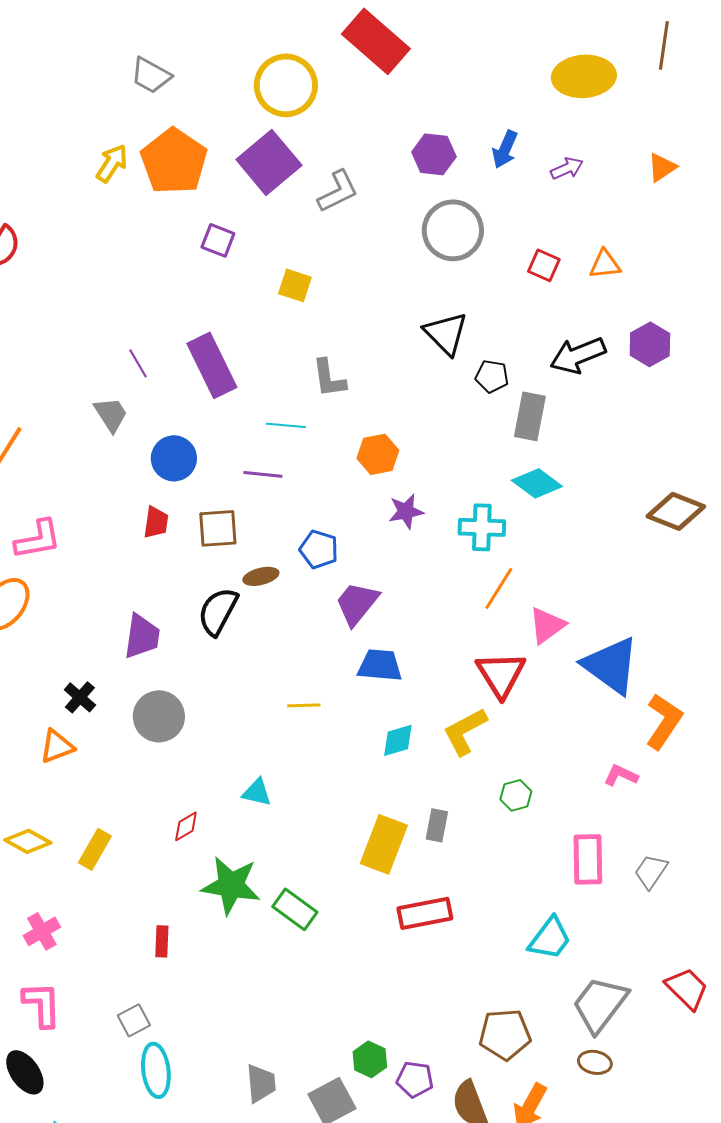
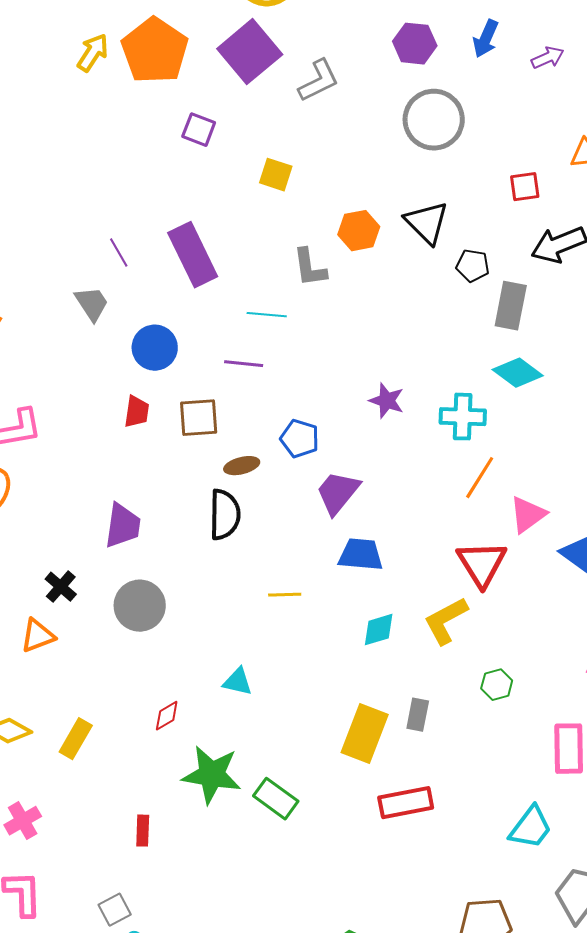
red square: (544, 265) -> (525, 187), moved, turned -32
orange hexagon: (378, 454) -> (359, 231), moved
purple star: (406, 511) -> (387, 401), turned 30
black semicircle: (218, 611) -> (225, 515), moved, turned 153

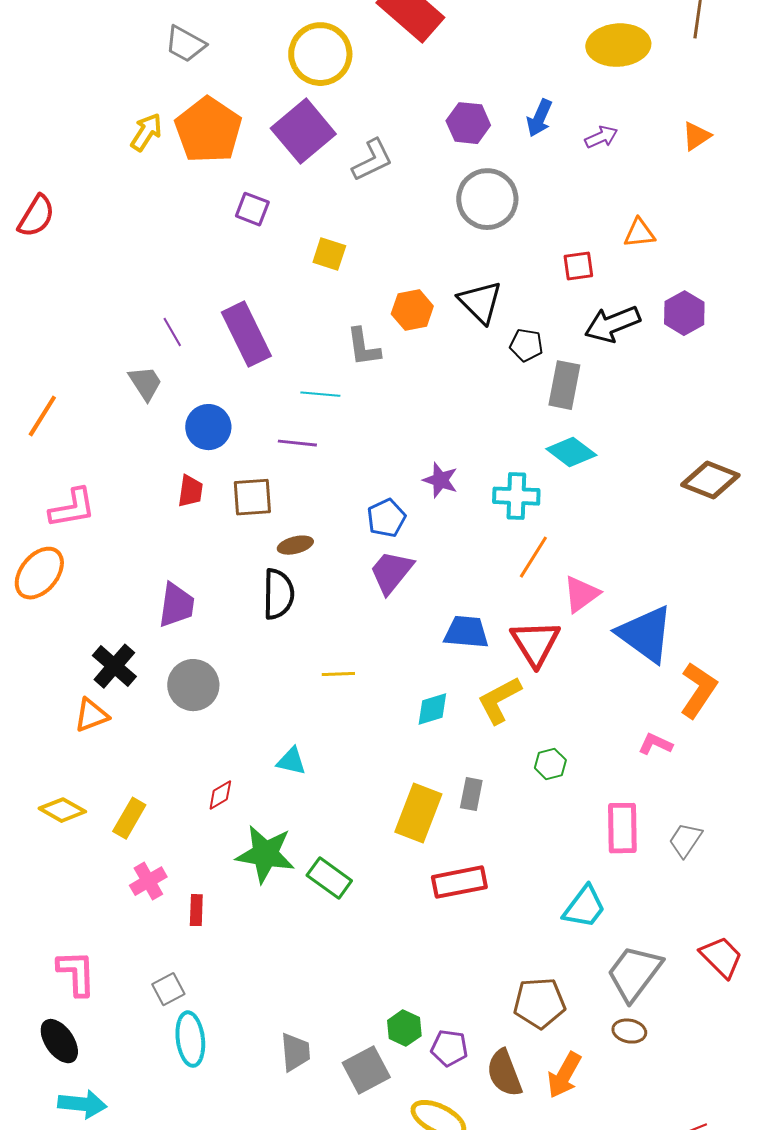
blue pentagon: (300, 439) -> (386, 518), moved, turned 30
blue trapezoid: (361, 555) -> (466, 632), moved
black cross: (61, 587) -> (114, 666), size x1.4
pink cross: (23, 821) -> (148, 881), moved

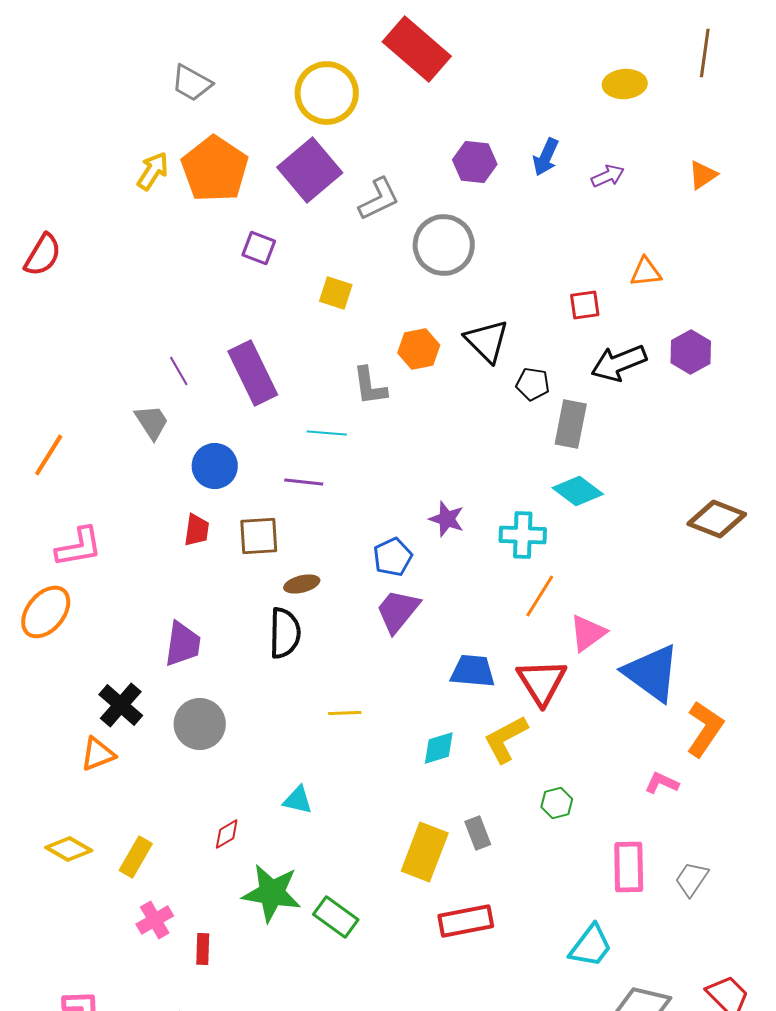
yellow ellipse: (618, 45) -> (625, 84), size x0.7
gray circle: (487, 199) -> (444, 245), moved
gray rectangle: (471, 794) -> (478, 833), turned -32

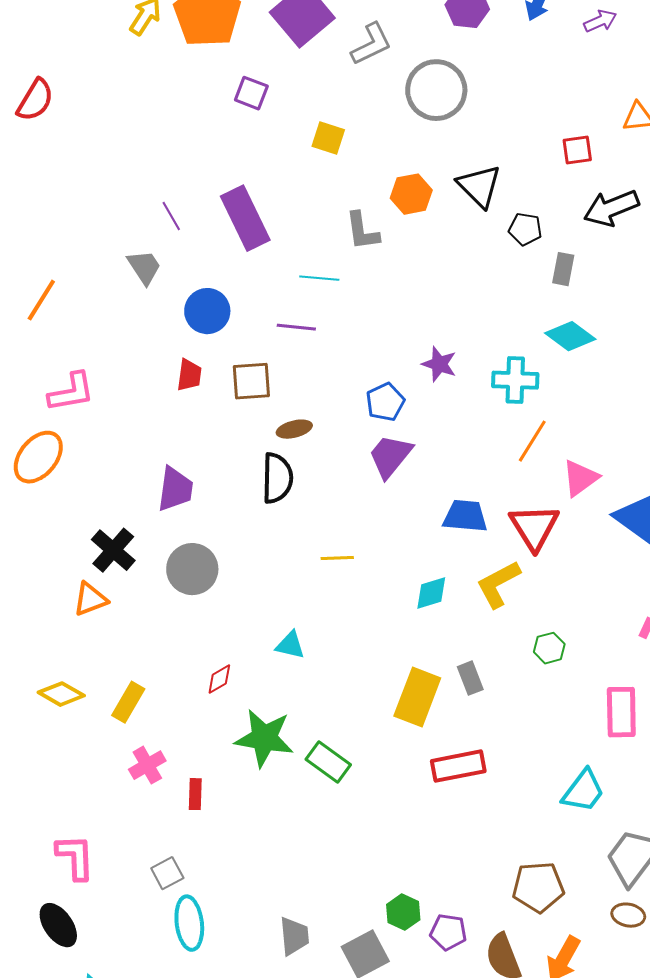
gray rectangle: (571, 424) -> (563, 269), size x0.7

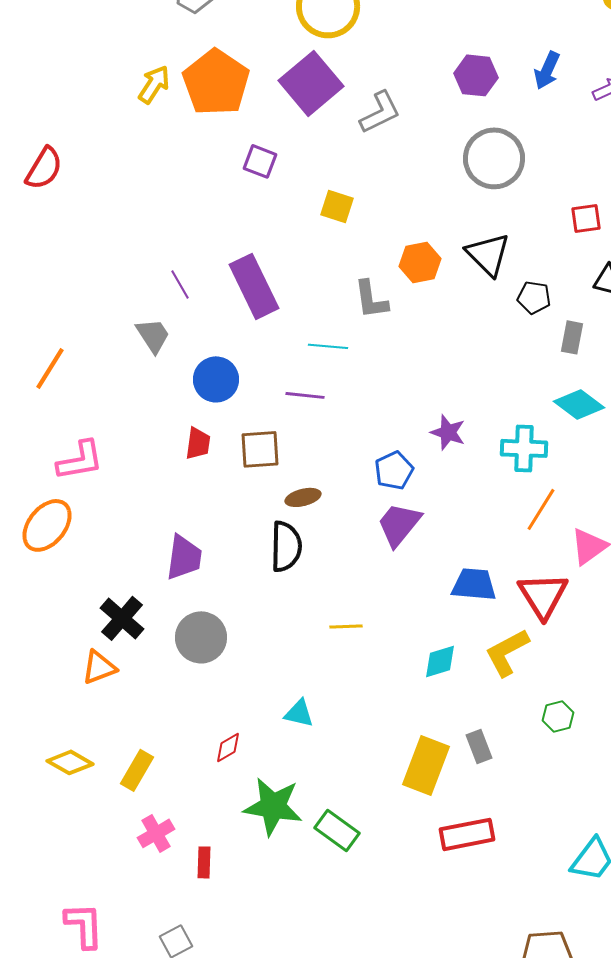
gray circle: (436, 90) -> (494, 158), moved

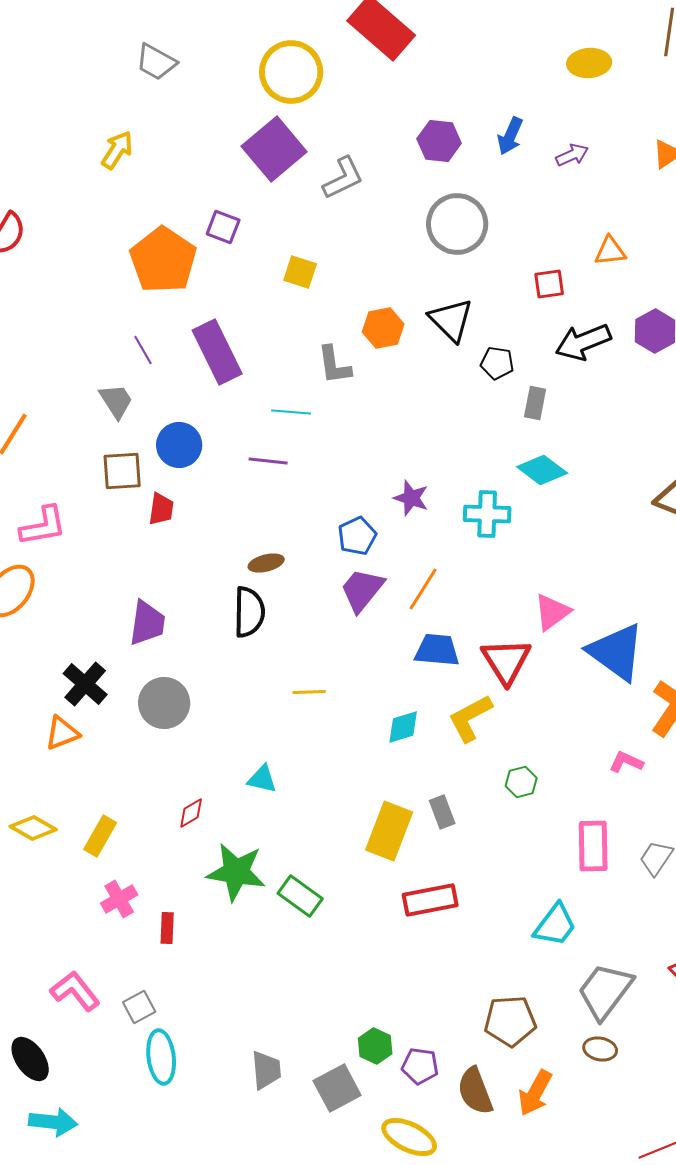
orange pentagon: (216, 82) -> (163, 260), moved
brown square: (260, 449) -> (122, 471), moved
orange line: (541, 509) -> (423, 589), moved
pink L-shape: (84, 925) -> (75, 991), moved, turned -36

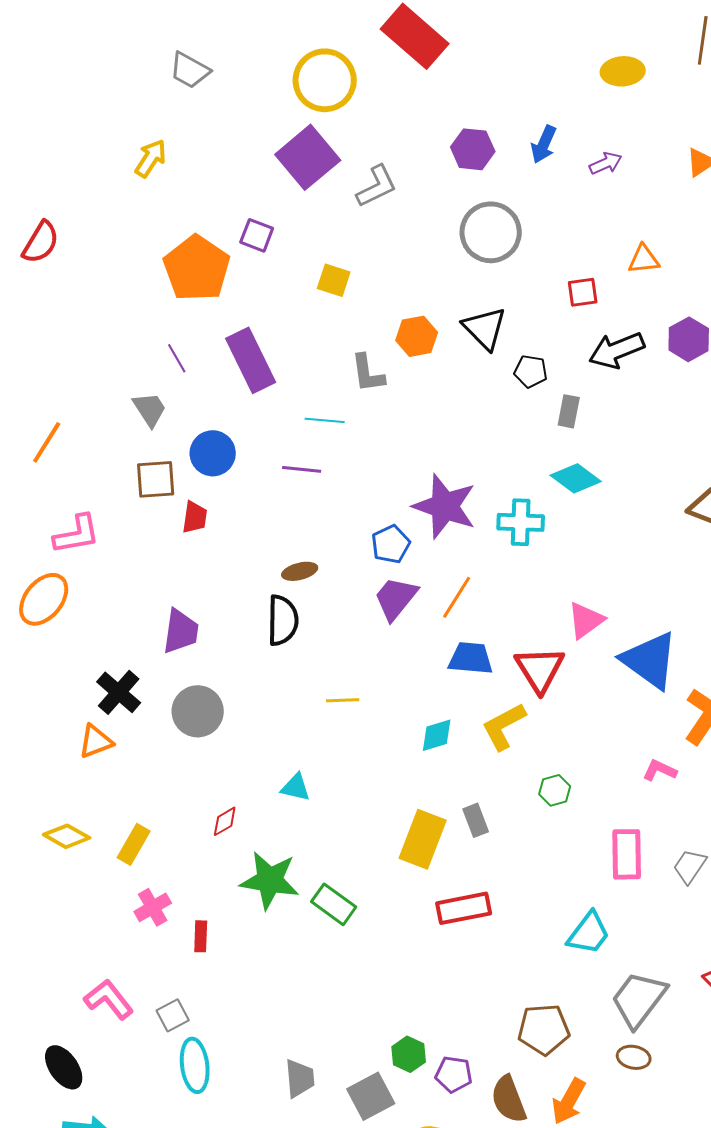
purple star: (411, 498) -> (445, 506), size x1.8

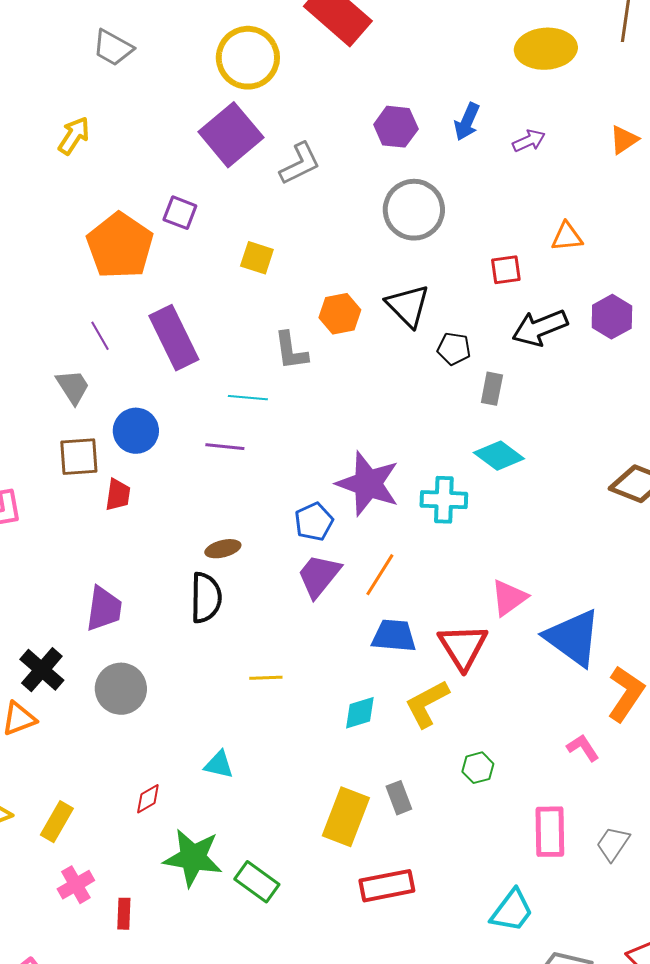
yellow ellipse: (623, 71) -> (546, 49), size x1.4
pink L-shape: (660, 770) -> (583, 748), turned 32

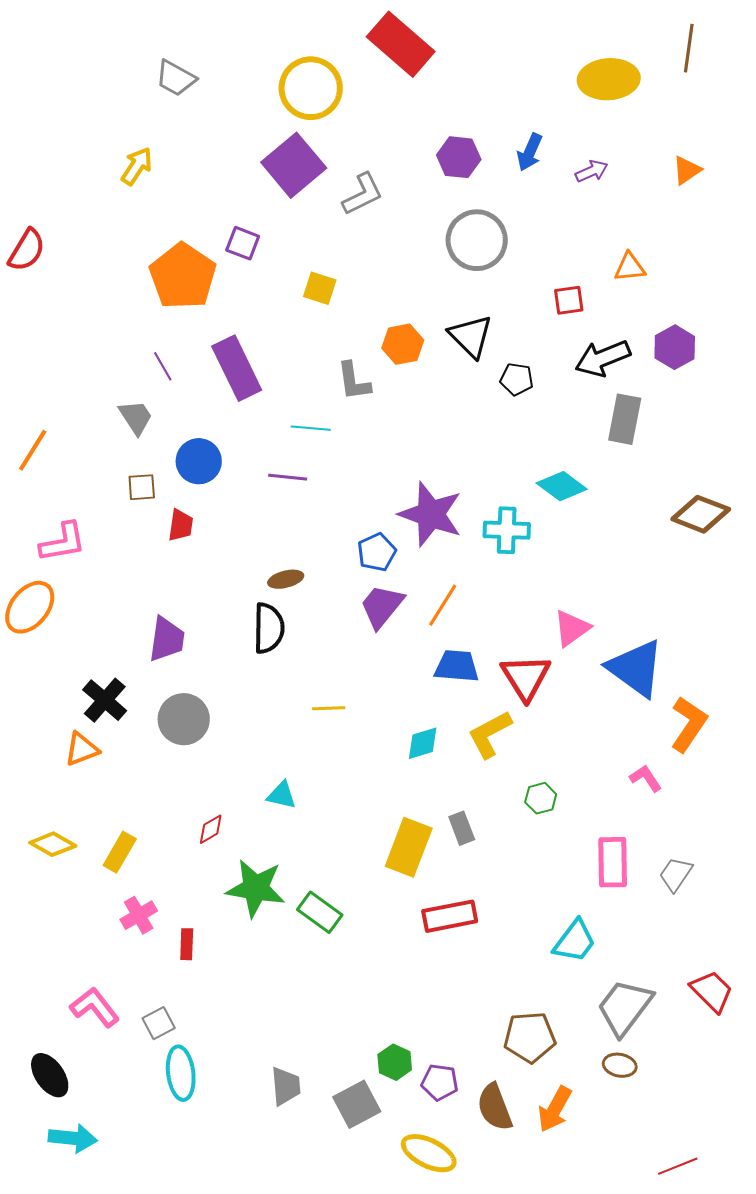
gray rectangle: (492, 389) -> (625, 419), moved, size x1.5
brown square: (79, 457) -> (142, 487), size x0.7

